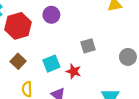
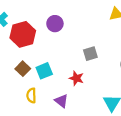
cyan square: (51, 64) -> (44, 71), moved

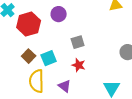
gray square: (90, 54) -> (78, 42), moved
yellow semicircle: (31, 95) -> (37, 81), size x1.6

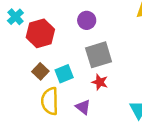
purple circle: (59, 14) -> (87, 20), moved
gray square: (78, 42) -> (99, 55), size x1.6

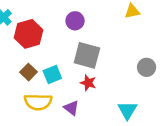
gray square: (99, 55) -> (87, 55), turned 32
yellow semicircle: (50, 101) -> (38, 102), turned -88

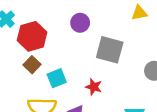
gray square: (87, 55) -> (110, 50), moved
brown square: (29, 72) -> (32, 65), moved

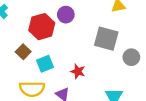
red hexagon: (32, 36) -> (42, 27), moved
gray square: (110, 50) -> (106, 39), moved

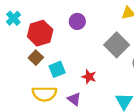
red hexagon: (42, 27) -> (40, 33), moved
gray square: (106, 39) -> (117, 45), turned 30

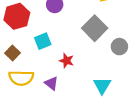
brown square: (36, 58) -> (13, 53), moved
cyan square: (57, 69) -> (43, 41), moved

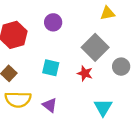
cyan square: (43, 41) -> (51, 68), moved, turned 35
red star: (67, 61) -> (85, 73), moved

